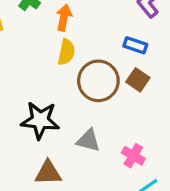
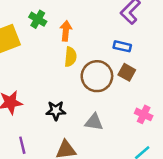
black star: (40, 120) -> (56, 111), size x0.7
pink cross: (133, 156) -> (144, 114), moved

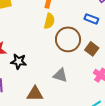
brown square: (127, 72) -> (92, 49), moved
black star: (56, 111) -> (19, 62), moved

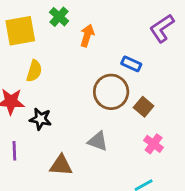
blue rectangle: (91, 19) -> (131, 64), moved
yellow semicircle: (49, 21) -> (34, 71), moved

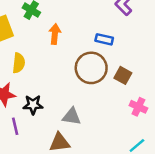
orange arrow: (87, 36) -> (55, 34), moved
gray triangle: (98, 141) -> (72, 117), moved
purple line: (14, 151) -> (15, 126), moved

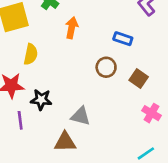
brown circle: (91, 68) -> (106, 67), size x0.6

